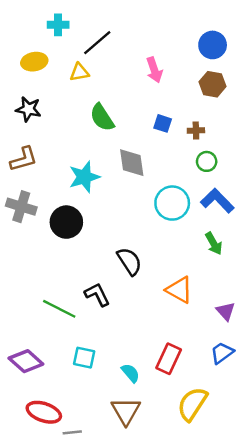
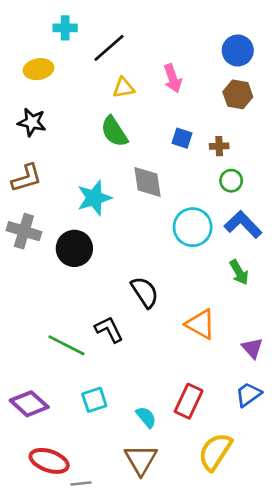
yellow triangle: (79, 72) -> (124, 88), moved
cyan square: (84, 358) -> (94, 400), turned -30

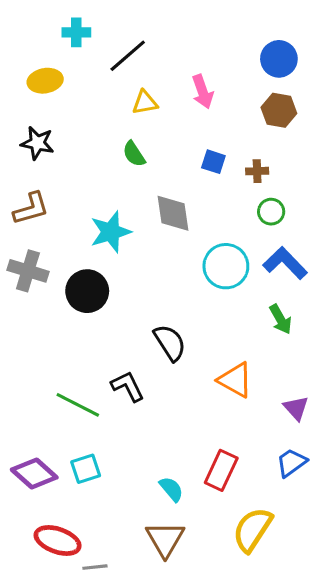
green semicircle: (114, 132) -> (134, 154), size x0.7
cyan square: (94, 400) -> (86, 469), moved

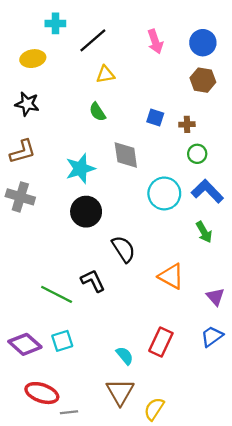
pink arrow: (203, 92) -> (155, 42), moved
black circle: (87, 291) -> (86, 212), moved
yellow semicircle: (252, 530) -> (154, 409), moved, size x0.7

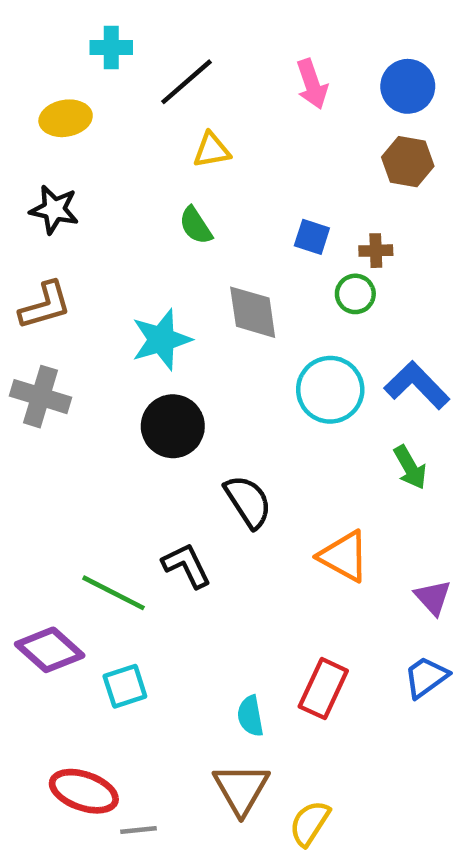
green circle: (197, 154) -> (355, 294), moved
purple diamond: (25, 344) -> (50, 650), moved
cyan semicircle: (125, 356) -> (250, 716), turned -150

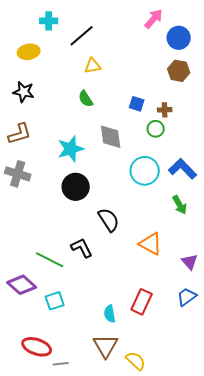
pink arrow: (312, 84) -> (154, 19), moved, turned -120
yellow semicircle: (310, 823) -> (136, 361), turned 100

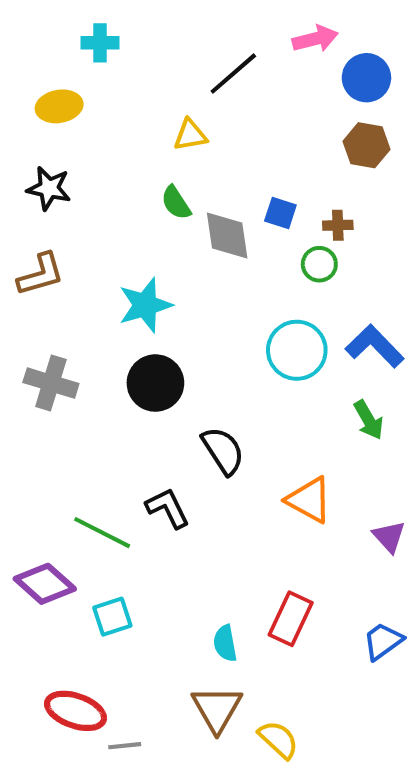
pink arrow: (154, 19) -> (315, 39), turned 35
black line: (82, 36) -> (233, 74), moved
gray diamond: (111, 137) -> (227, 235), moved
gray cross: (18, 174) -> (51, 383), moved
blue trapezoid: (187, 297) -> (383, 641), moved

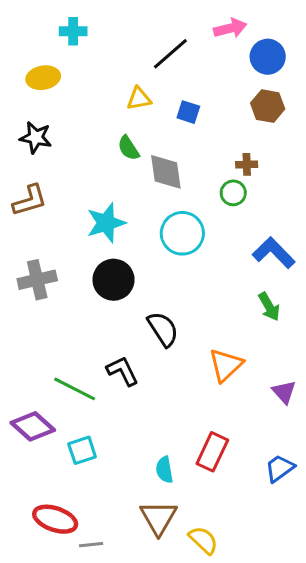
blue square: (280, 213) -> (188, 112), moved
cyan circle: (297, 350) -> (182, 233), moved
gray cross: (51, 383) -> (37, 280), turned -30
orange triangle: (309, 500) -> (226, 365), turned 48

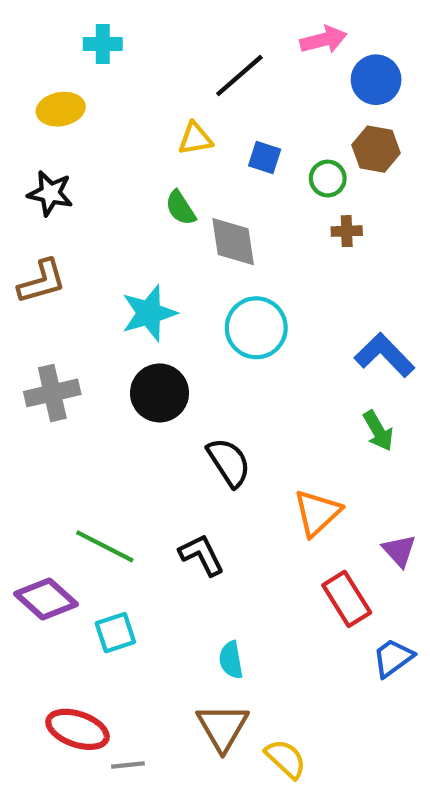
green circle: (233, 193) -> (328, 179), moved
black L-shape: (122, 371) -> (202, 555), moved
red rectangle: (212, 452) -> (347, 599), moved, turned -57

